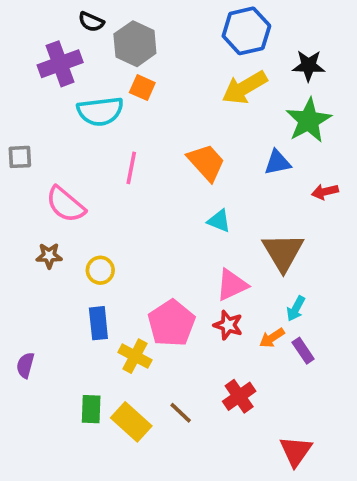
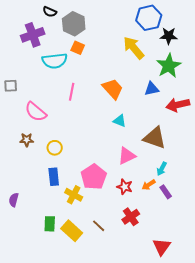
blue hexagon: (246, 31) -> (149, 18), moved
yellow arrow: (245, 88) -> (134, 48), turned 80
red arrow: (325, 192) -> (178, 105), size x1.6
brown triangle: (283, 252) -> (155, 138), turned -40
red star: (228, 325) -> (125, 187), moved

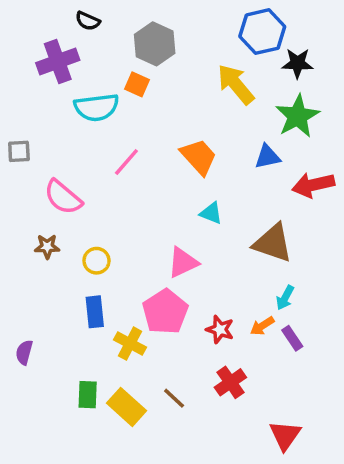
gray hexagon: (74, 24) -> (155, 44), moved
pink line: (72, 92) -> (126, 162), turned 30
pink triangle: (127, 156) -> (183, 262), moved

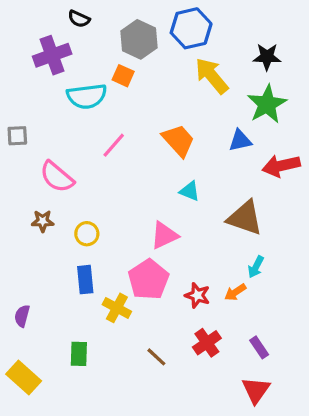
blue hexagon: (262, 32) -> (191, 28), moved
purple rectangle: (292, 338) -> (259, 347), moved
yellow rectangle: (126, 407) -> (24, 377), moved

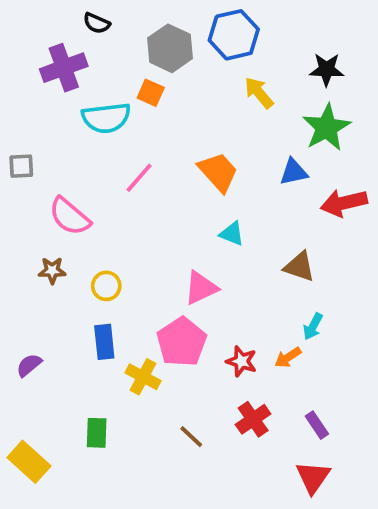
yellow arrow: (212, 76) -> (259, 93), size x0.7
brown triangle: (245, 218) -> (299, 267), size x0.7
purple semicircle: (22, 316) -> (29, 365), moved, turned 35

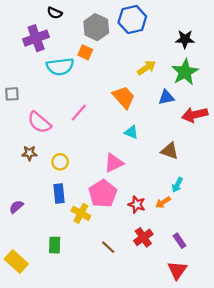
yellow arrow: (259, 93) -> (147, 68), moved, turned 96
pink line: (139, 178) -> (79, 113), moved

